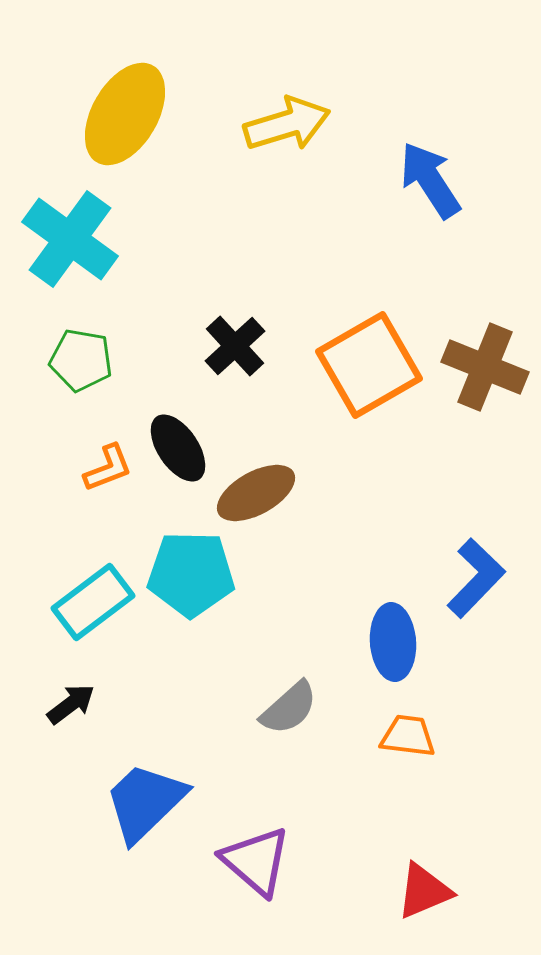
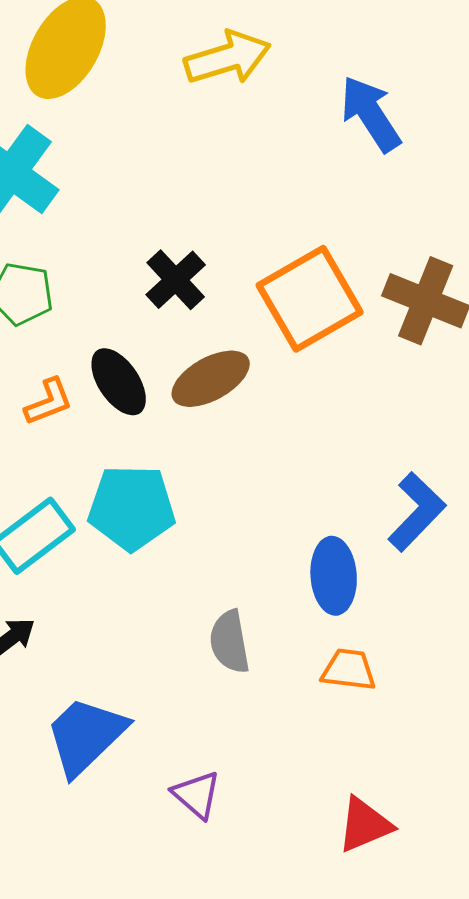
brown ellipse: (256, 493) -> (211, 379), moved
gray semicircle: (289, 708) -> (230, 642), turned 122
purple triangle: (256, 861) -> (197, 795), size x0.7

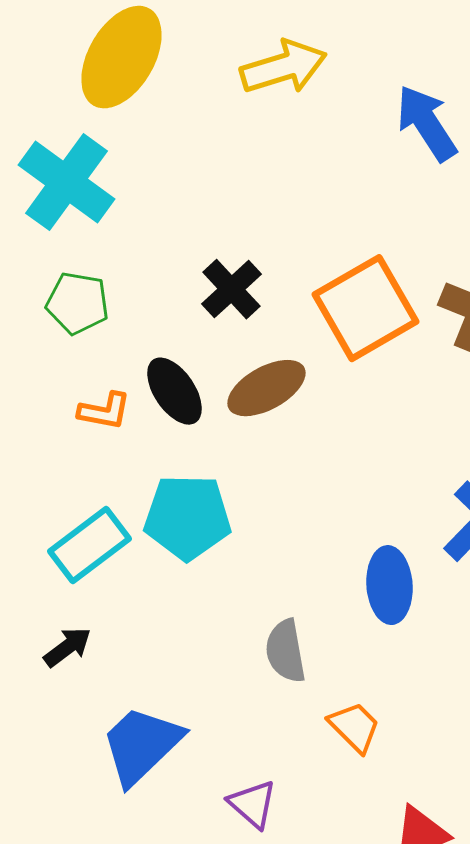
orange L-shape: (49, 402) -> (104, 411), turned 32
orange trapezoid: (349, 670) -> (354, 727), moved, turned 38

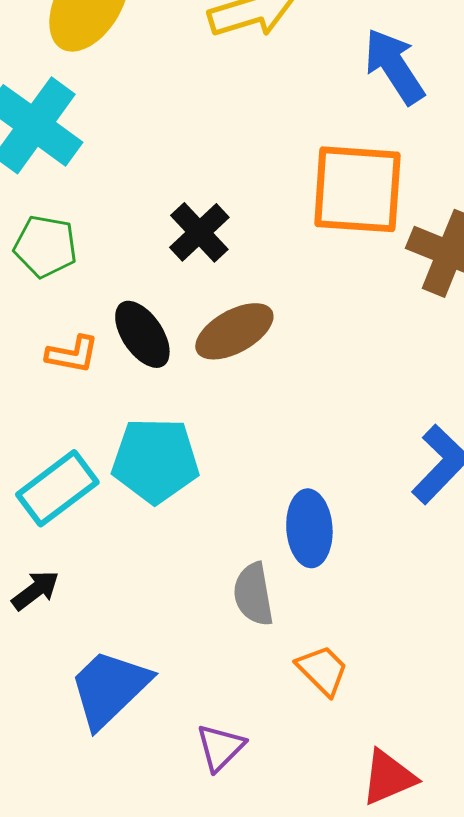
orange square: (365, 308) -> (357, 189), moved, turned 34
blue ellipse: (389, 585) -> (309, 528), moved
purple triangle: (252, 804) -> (220, 747), turned 34

